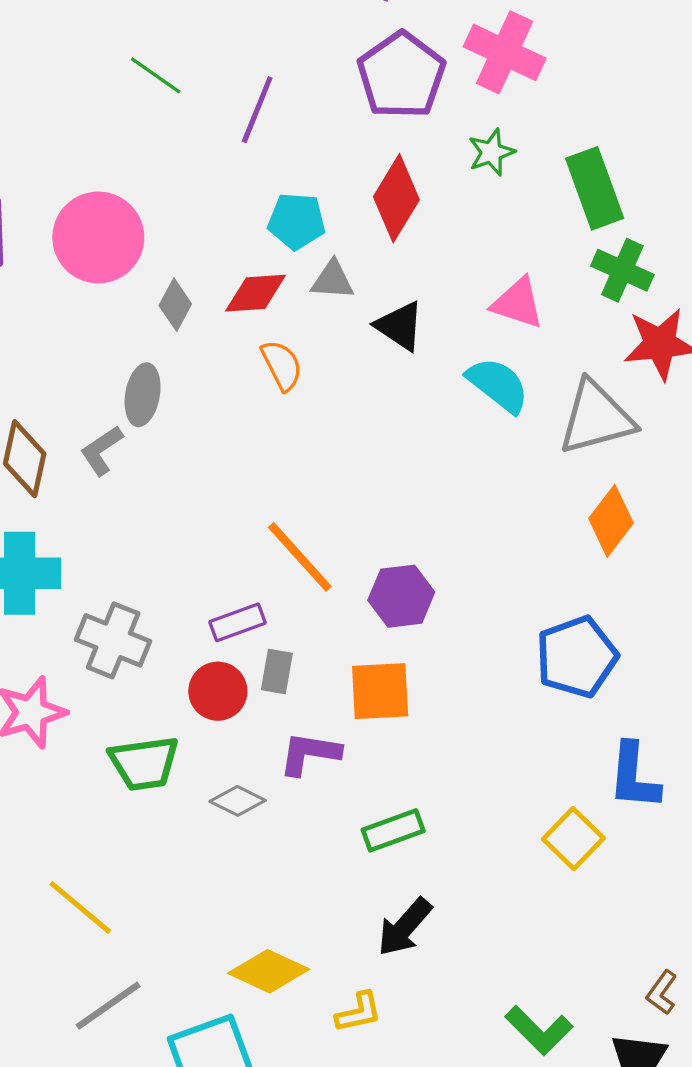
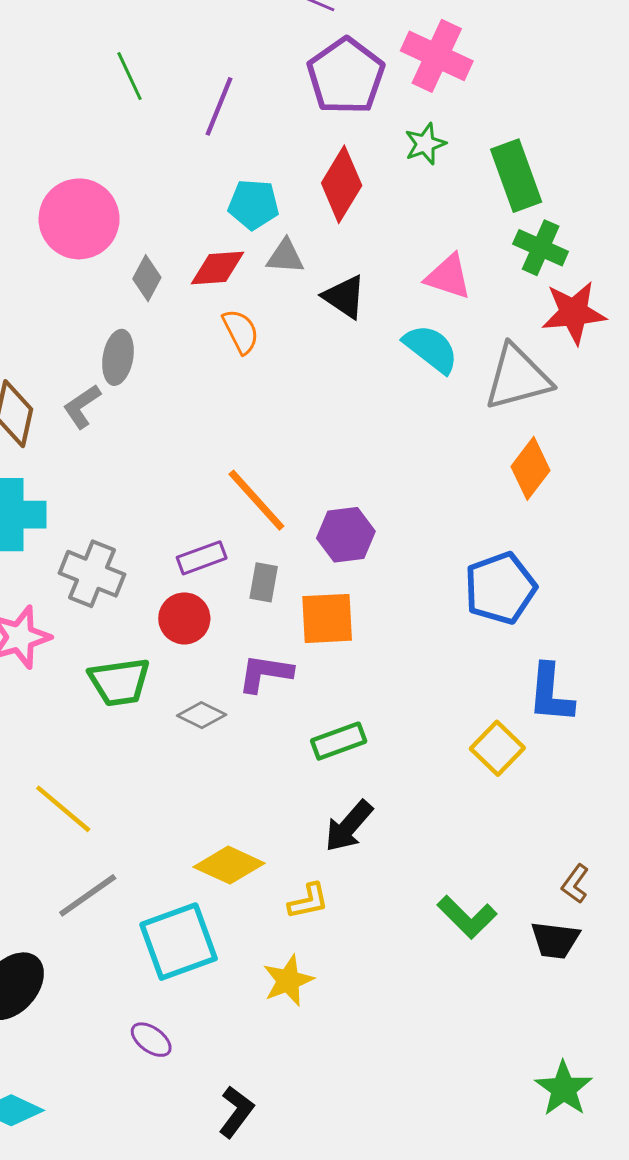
green line: (156, 75) -> (130, 76), turned 30
gray rectangle: (277, 672) -> (264, 582), moved

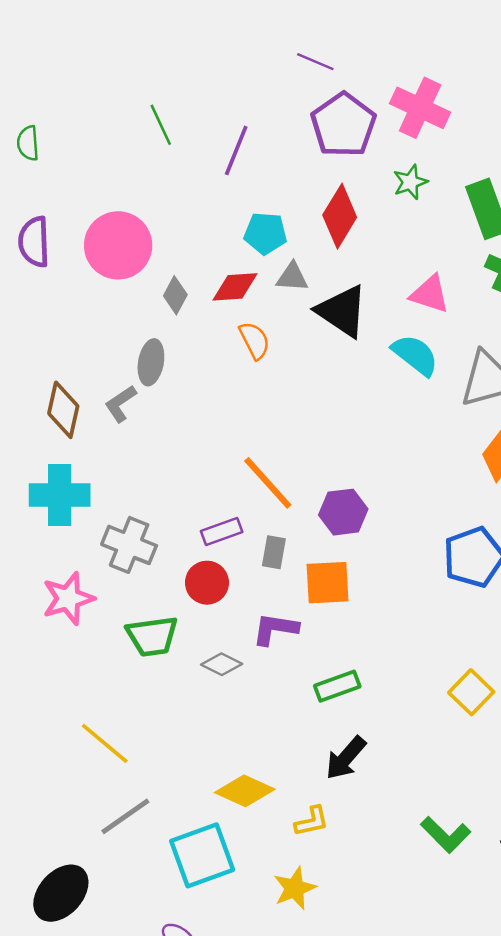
black triangle: (344, 297) -> (342, 311), size x1.4

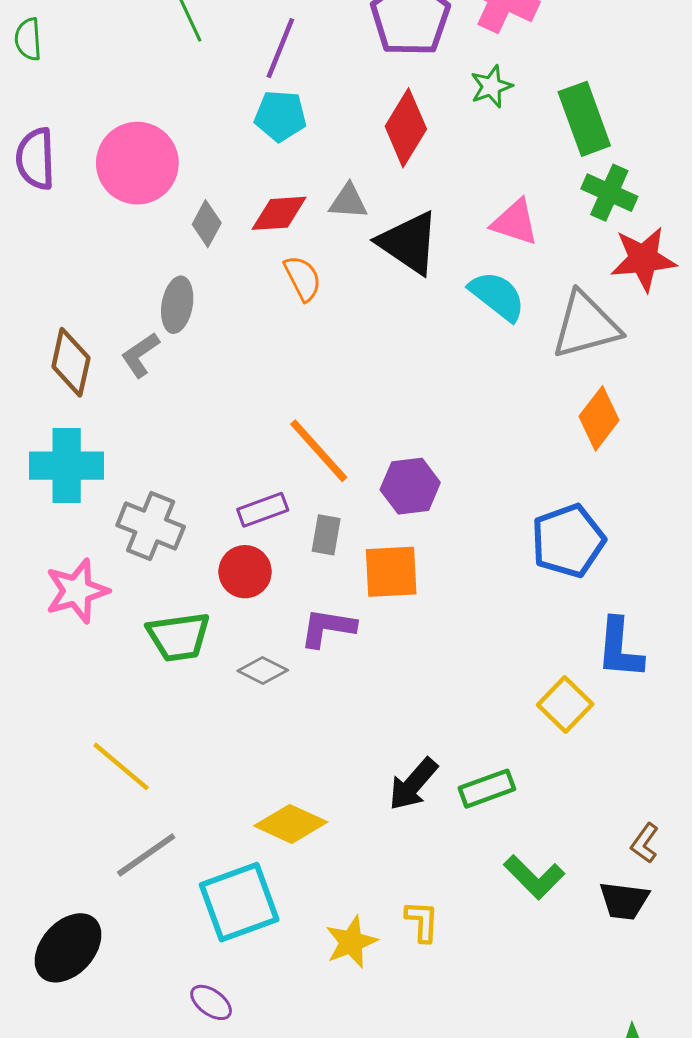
cyan pentagon: (265, 233) -> (280, 116), moved
green rectangle: (337, 686) -> (487, 789), moved
yellow L-shape: (312, 821) -> (422, 921), moved, turned -75

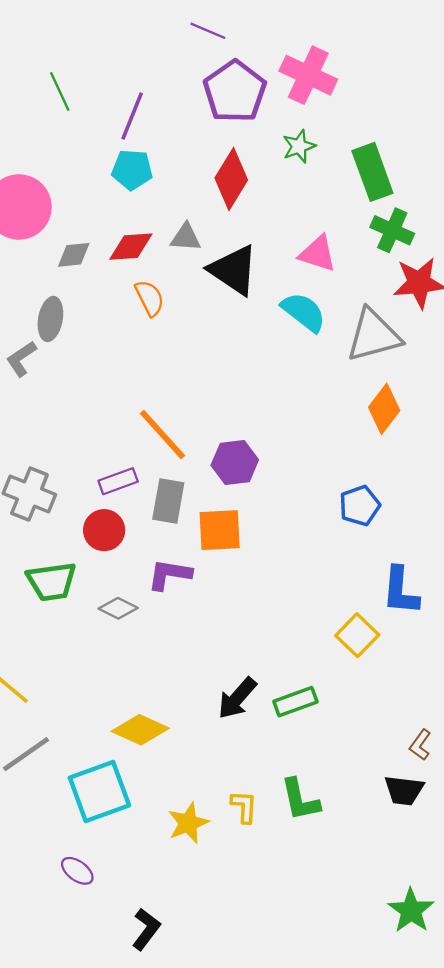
gray diamond: (207, 224) -> (74, 255), turned 56
gray rectangle: (326, 535) -> (168, 501), size x1.4
blue pentagon: (568, 541) -> (360, 506), size x0.7
green L-shape: (534, 877) -> (300, 800), moved, turned 33

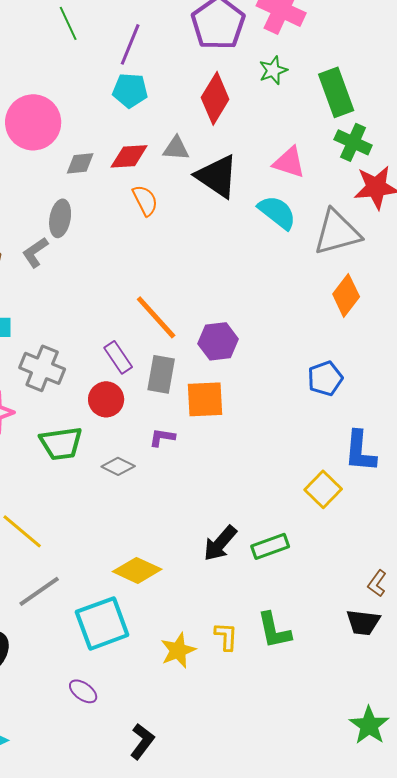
purple rectangle: (118, 481) -> (118, 357), turned 76
purple L-shape: (169, 575) -> (162, 437), size x0.7

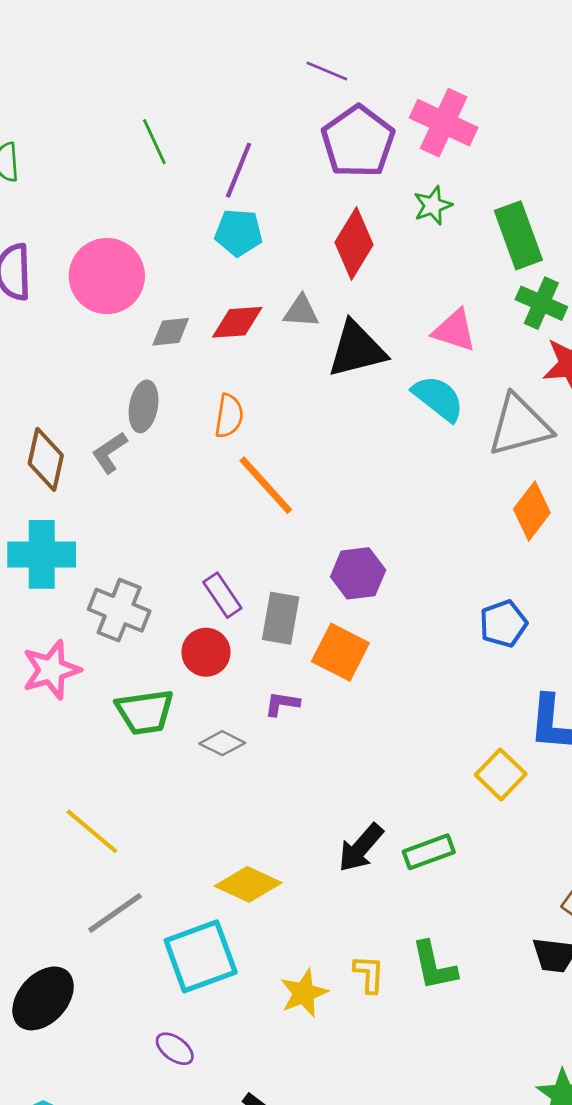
black triangle: (217, 176) -> (357, 349), turned -48
orange semicircle: (145, 200) -> (229, 416), moved, turned 36
orange line: (156, 317) -> (266, 485), moved
orange square: (205, 399) -> (340, 652), turned 30

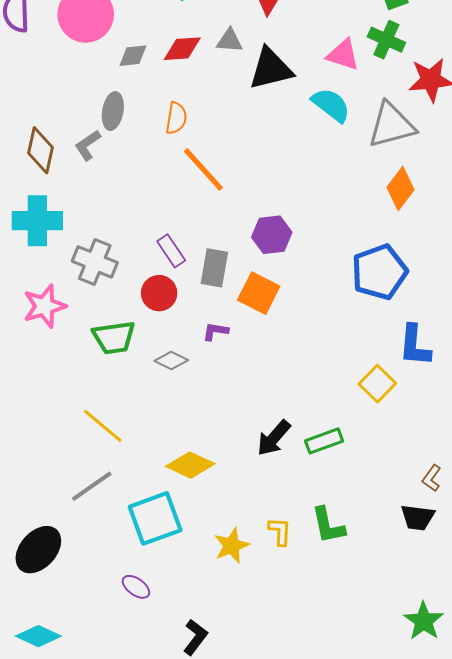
green cross: (541, 303) -> (386, 40), moved
blue pentagon: (503, 624) -> (379, 272), size x1.6
yellow line: (92, 831) -> (103, 426), moved

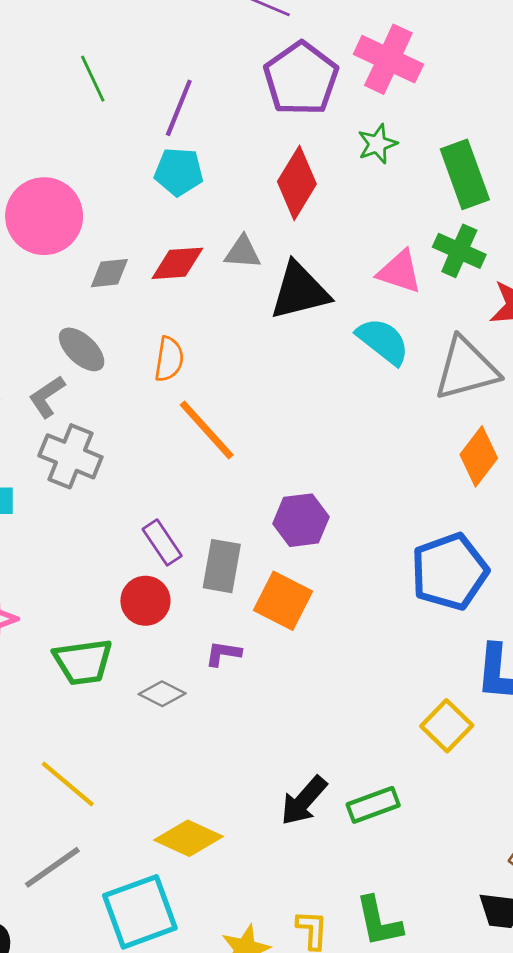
gray ellipse: (113, 111) -> (82, 349), turned -57
gray cross: (95, 262) -> (70, 456), moved

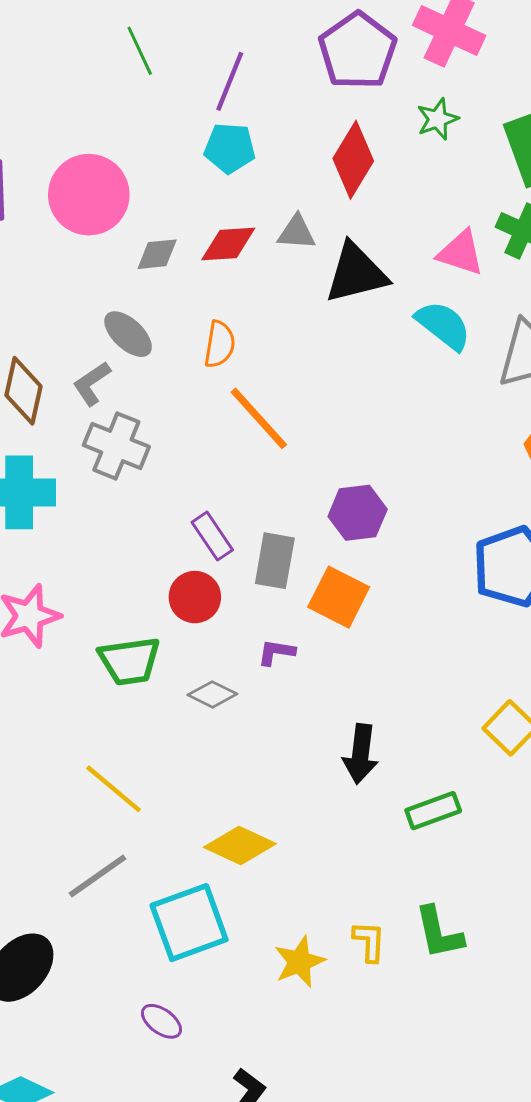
black arrow: (304, 801) -> (361, 754), moved, turned -34

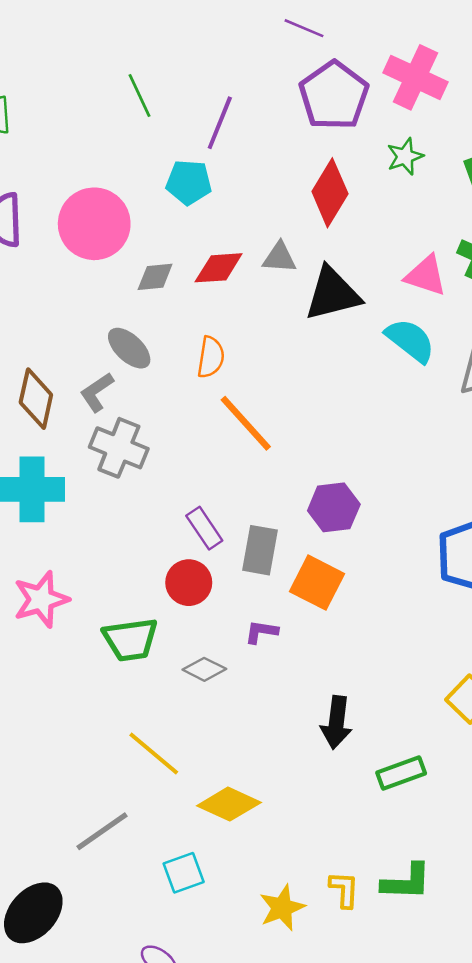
cyan pentagon: (230, 148) -> (189, 182), moved
yellow line: (114, 789) -> (154, 754), moved
cyan square: (189, 923) -> (184, 873), size x0.6
green L-shape: (439, 933) -> (406, 882), turned -76

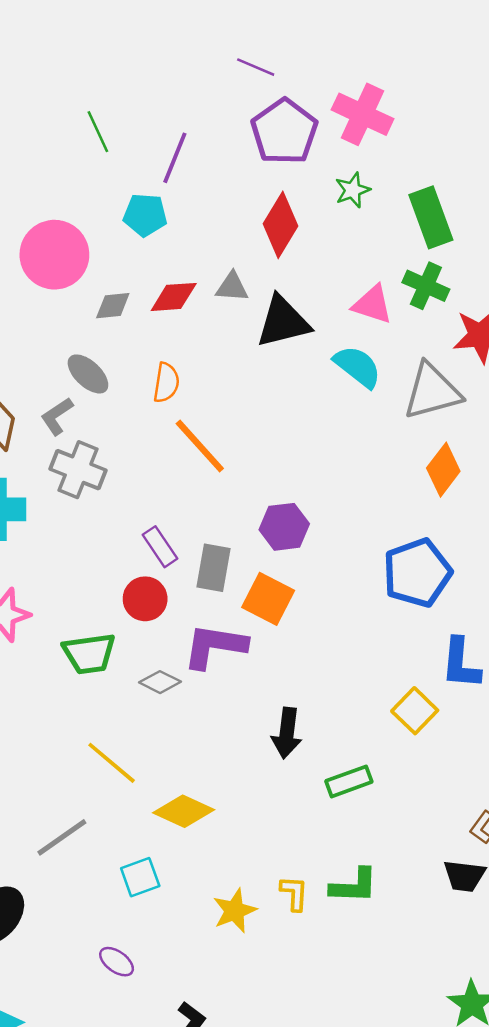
purple L-shape: (261, 632) -> (215, 646), size x2.0

